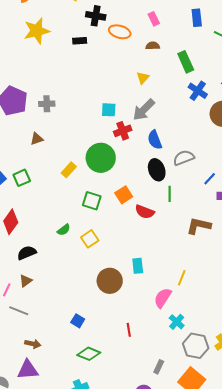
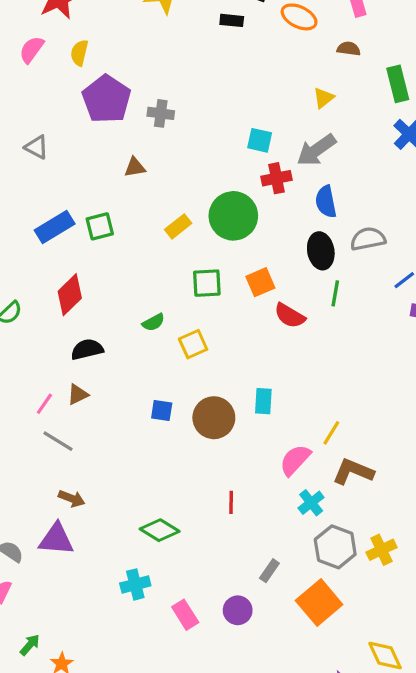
green square: (92, 201) -> (207, 283), turned -30
brown L-shape: (199, 226) -> (353, 472), moved
blue square: (78, 321) -> (162, 410), moved, turned -32

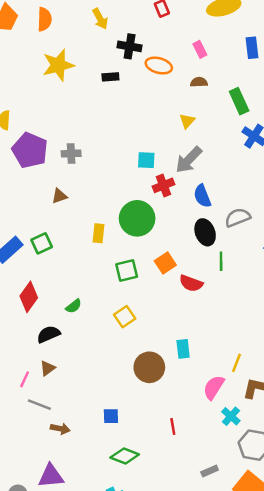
yellow rectangle: (178, 226) -> (98, 233), turned -36
green semicircle: (153, 322) -> (74, 306), moved
blue square: (162, 410) -> (111, 416), moved
brown arrow: (72, 498) -> (60, 429), moved
gray rectangle: (269, 571) -> (210, 471), turned 42

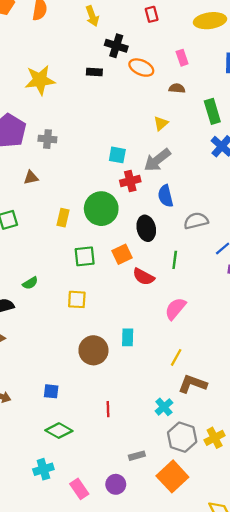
yellow star: (58, 65) -> (40, 80), moved
black ellipse: (205, 232) -> (146, 228), moved
yellow square: (125, 317) -> (77, 299), turned 30
pink semicircle: (214, 387) -> (175, 309), moved

